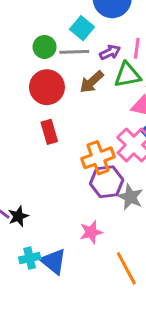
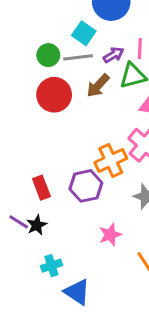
red rectangle: (49, 132) -> (41, 188), moved
purple hexagon: (107, 182) -> (86, 186), moved
blue triangle: (53, 261) -> (77, 292), moved

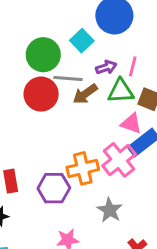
green circle: (48, 55) -> (43, 55), size x1.5
gray line: (78, 57) -> (68, 78), moved

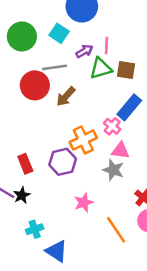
green circle: (43, 55) -> (22, 36), moved
brown arrow: (85, 94) -> (66, 96), moved
pink triangle: (131, 123) -> (120, 151), moved
pink cross: (119, 160) -> (112, 126), size x0.6

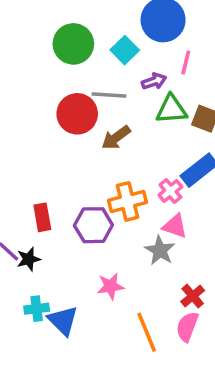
pink line: (106, 45) -> (186, 63), moved
blue triangle: (57, 251) -> (63, 320), moved

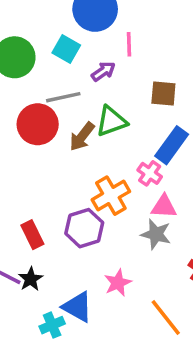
green triangle: (171, 109) -> (111, 121), moved
blue triangle: (63, 320) -> (77, 307), moved

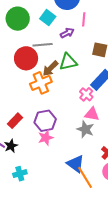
orange cross: (111, 196) -> (41, 83), moved
red rectangle: (32, 235) -> (15, 121), turned 63
pink star: (118, 283) -> (46, 138), moved
blue triangle: (77, 307) -> (76, 164), moved

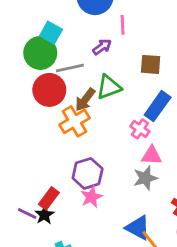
cyan square: (48, 18) -> (51, 33), moved
green circle: (18, 19) -> (40, 53), moved
red rectangle: (15, 121) -> (49, 198), moved
gray star: (85, 129) -> (145, 178), turned -30

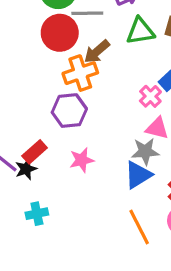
green triangle: (109, 87) -> (140, 31), moved
purple hexagon: (88, 173) -> (69, 111), moved
blue triangle: (138, 228) -> (138, 175), moved, turned 48

